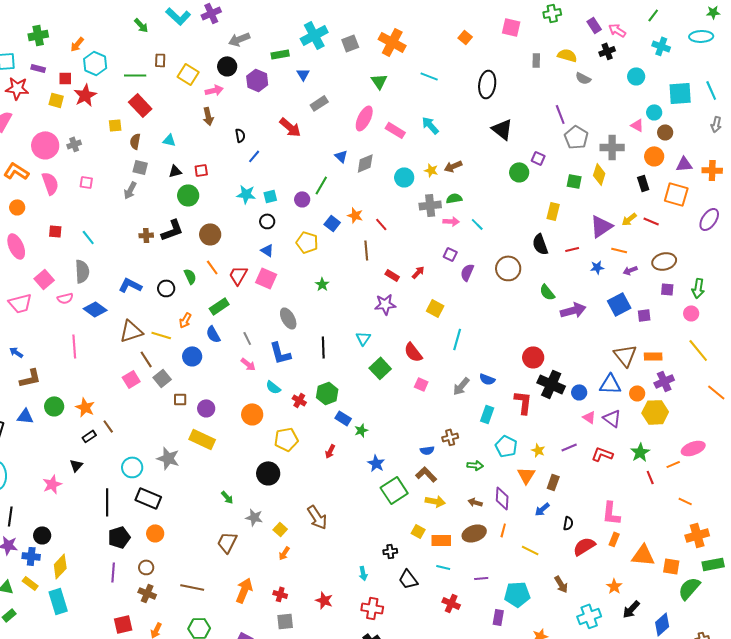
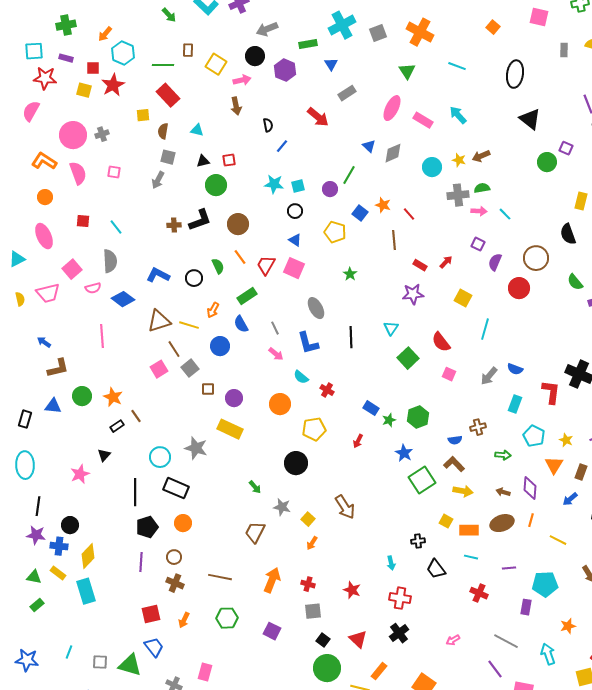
red circle: (533, 357) -> (519, 288), moved
green hexagon: (327, 393) -> (418, 417), moved

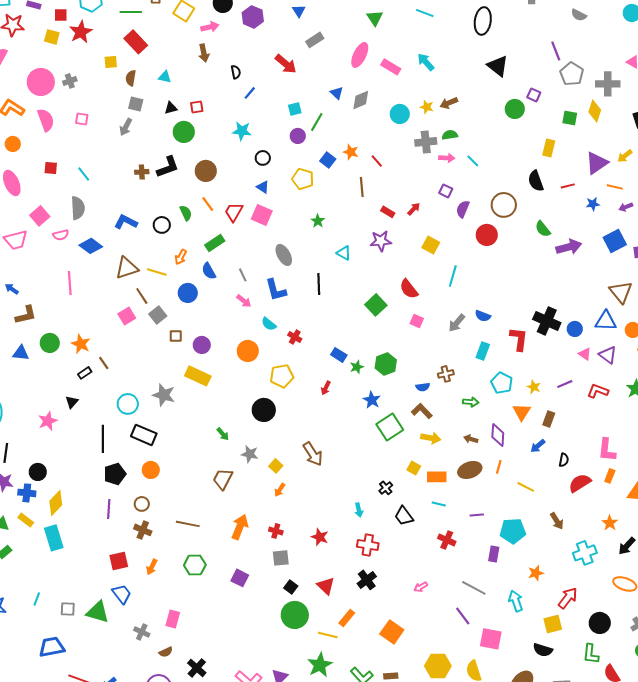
cyan square: (298, 186) -> (295, 109), moved
cyan triangle: (391, 328) -> (344, 253), moved, turned -35
black cross: (418, 541) -> (386, 488), turned -32

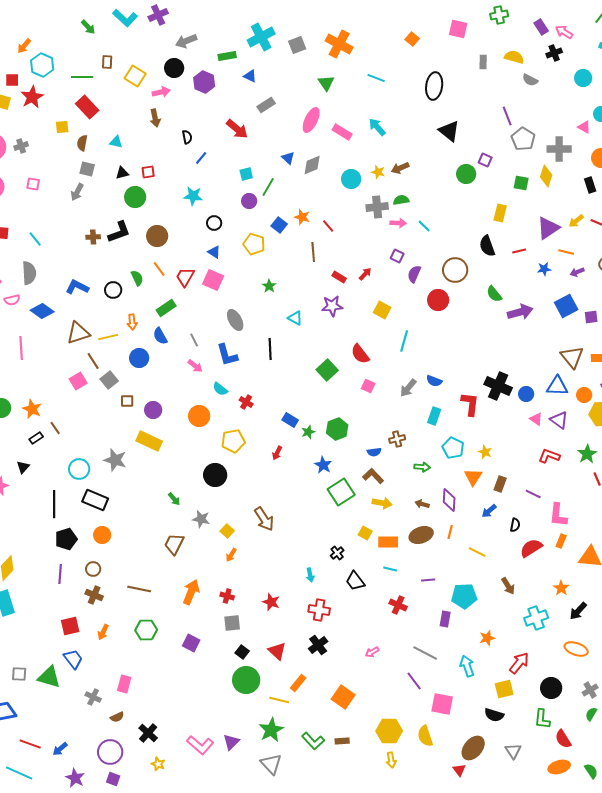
blue triangle: (299, 11) -> (250, 76), turned -32
orange arrow: (181, 257) -> (132, 322), turned -35
yellow line: (157, 272) -> (108, 337), turned -30
purple line: (565, 384) -> (533, 494), moved, turned 49

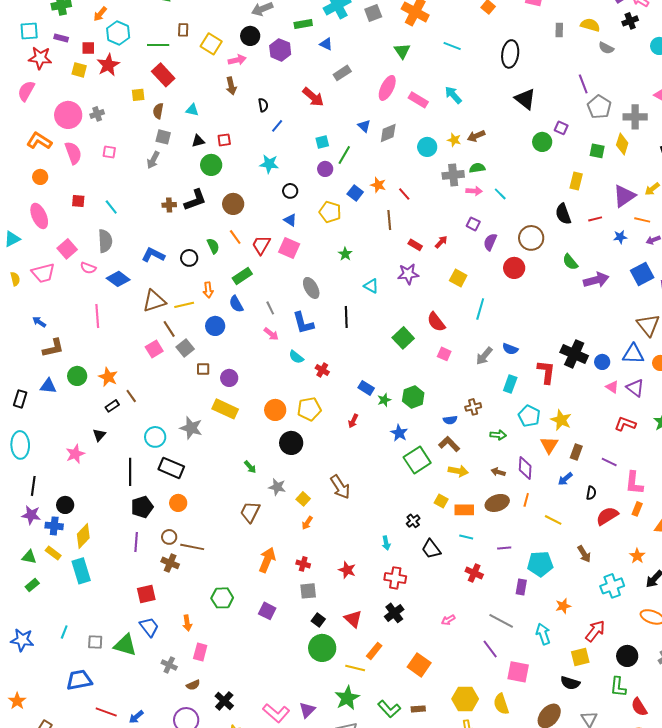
pink semicircle: (12, 300) -> (88, 268), turned 35
orange circle: (199, 416) -> (275, 410), moved
yellow star: (485, 452) -> (561, 420), size x1.5
brown line: (139, 589) -> (192, 547), moved
orange arrow: (103, 632) -> (187, 623), moved, turned -35

